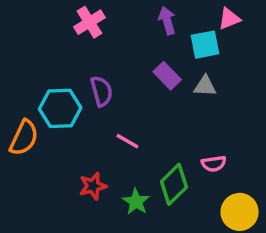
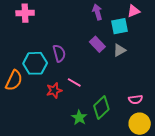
pink cross: (89, 22) -> (25, 13), moved, turned 30
gray triangle: (205, 86) -> (119, 50), turned -32
pink semicircle: (214, 164) -> (136, 99), moved
red star: (93, 186) -> (54, 90), moved

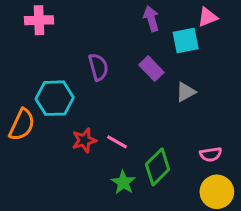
gray triangle: (119, 50) -> (186, 92), moved
purple semicircle: (59, 53) -> (98, 67), moved
pink line: (74, 82) -> (117, 142), moved

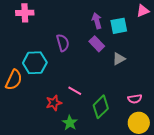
pink triangle: (207, 17) -> (143, 11), moved
purple arrow: (151, 19) -> (97, 21), moved
red star: (84, 140) -> (54, 103), moved
green star: (123, 182) -> (70, 123), moved

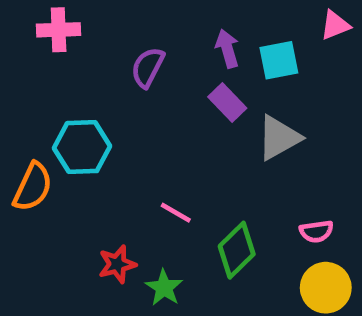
purple semicircle: (63, 43) -> (148, 67), moved, turned -138
gray triangle: (119, 59) -> (279, 138), size x1.5
red star: (54, 103) -> (117, 264), moved

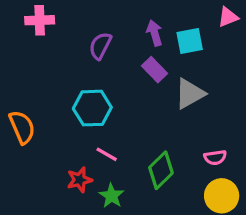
cyan hexagon: (82, 147) -> (92, 108), moved
orange semicircle: (33, 187) -> (22, 127), turned -48
pink line: (176, 213) -> (107, 154), moved

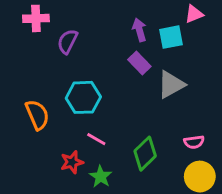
pink triangle: (228, 17) -> (194, 14), moved
purple semicircle: (100, 46) -> (68, 41), moved
orange semicircle: (22, 127) -> (37, 115), moved

